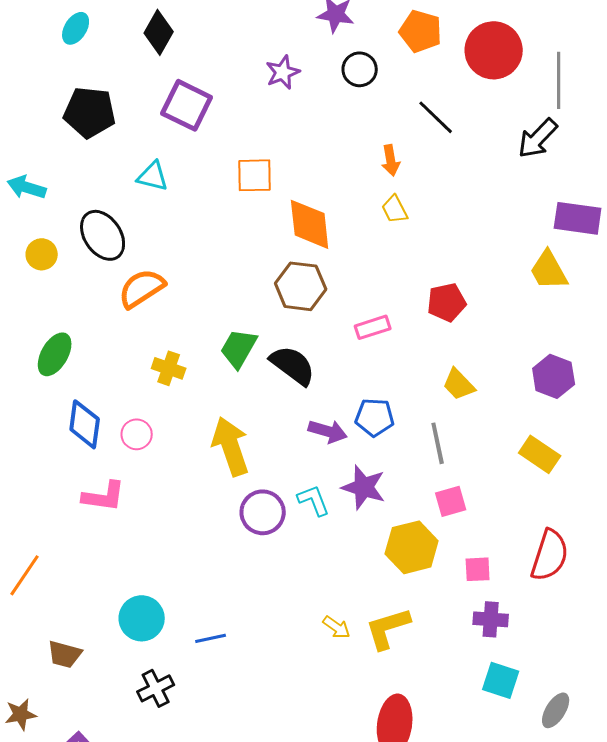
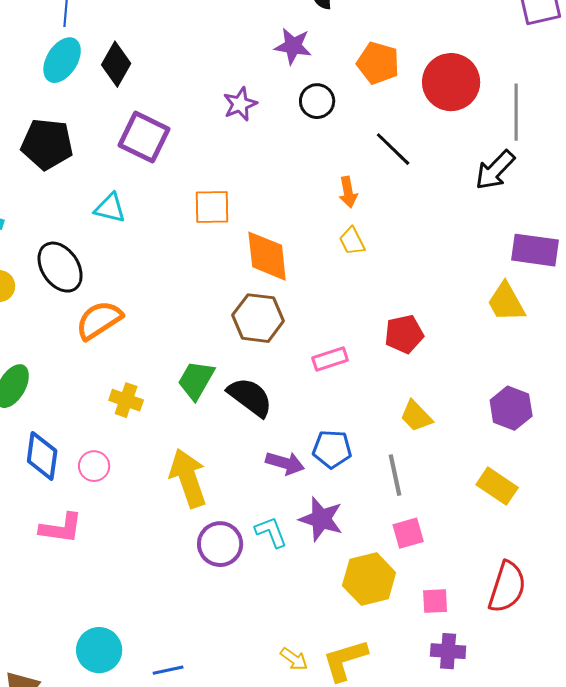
cyan ellipse: (76, 28) -> (62, 60), moved, size x1.4

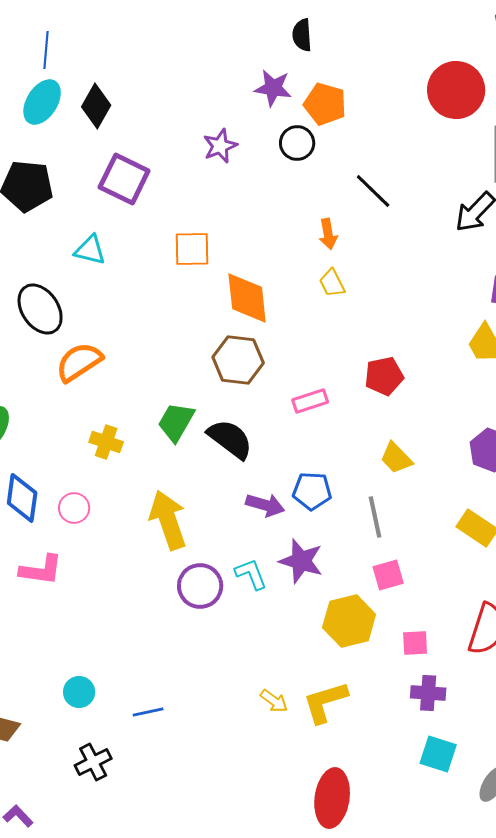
orange pentagon: (378, 63) -> (325, 104), moved
red circle: (451, 82) -> (456, 90), moved
cyan circle: (99, 650) -> (79, 692), size x0.7

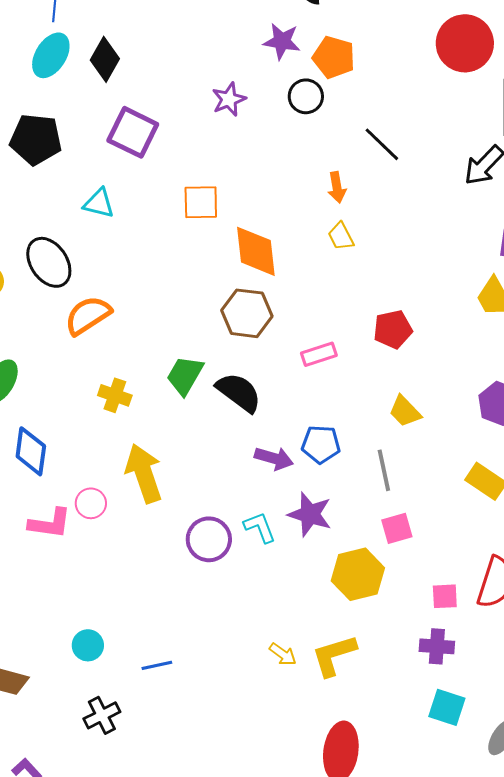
pink circle: (74, 508) -> (91, 503), moved
yellow arrow: (168, 520) -> (144, 473), moved
pink square: (415, 643) -> (445, 596), moved

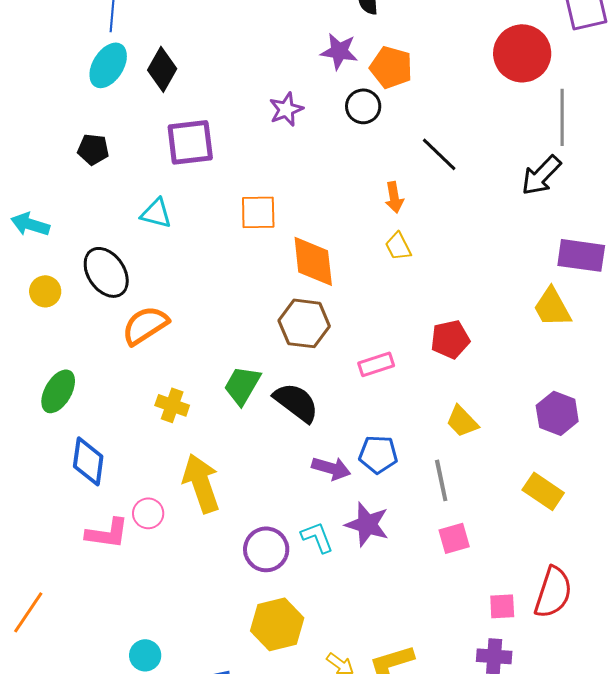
purple square: (133, 132) -> (190, 142), turned -33
black pentagon: (36, 139) -> (93, 149), size x0.6
yellow hexagon: (358, 574) -> (277, 624), moved

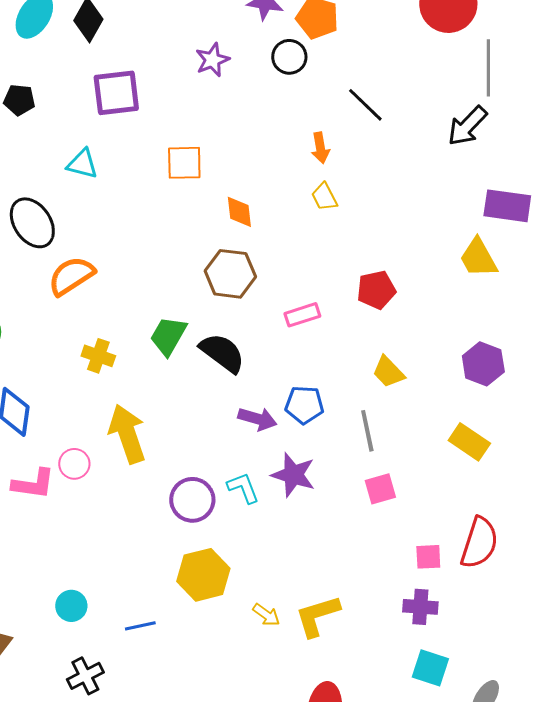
orange diamond: (313, 261) -> (239, 212), size x0.6

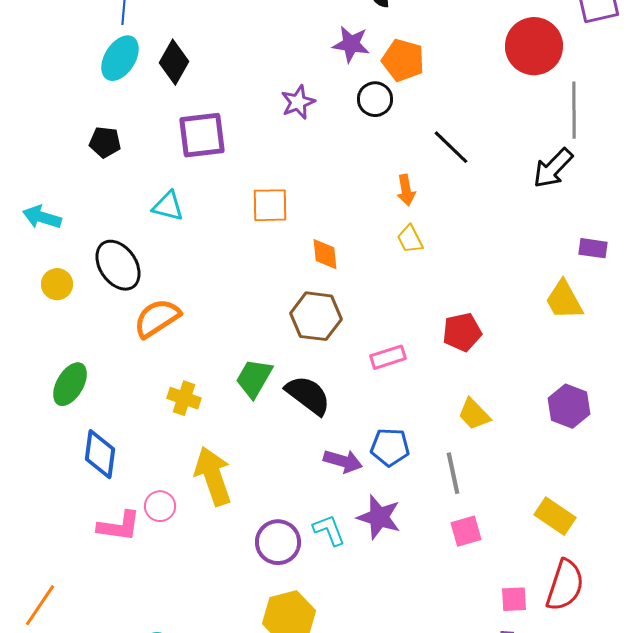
purple rectangle: (507, 206) -> (593, 248), size x0.6
yellow rectangle: (469, 442) -> (555, 516), moved

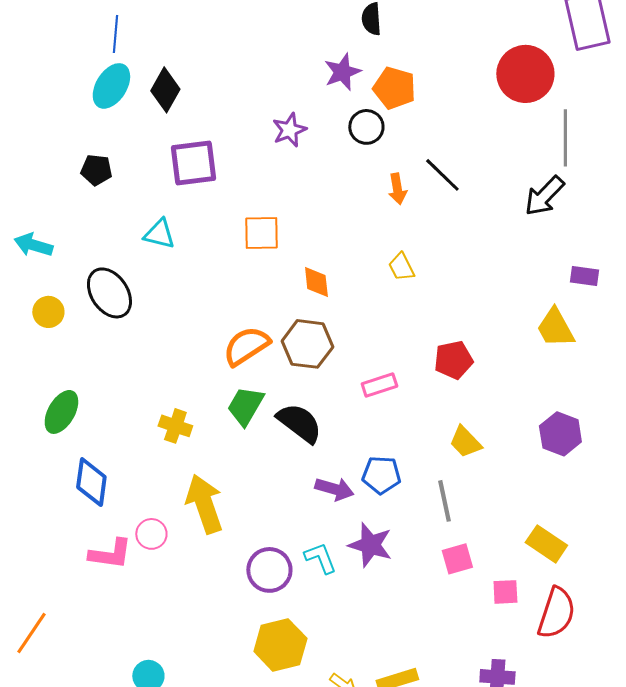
purple star: (351, 44) -> (342, 72), turned -30
orange arrow: (406, 190) -> (397, 189), moved
orange semicircle: (157, 318) -> (246, 346), moved
pink square: (514, 599) -> (505, 592), moved

